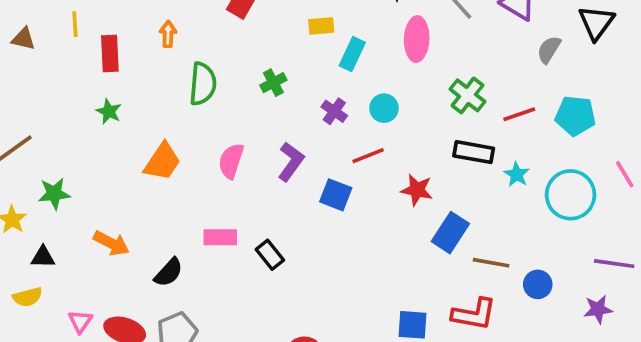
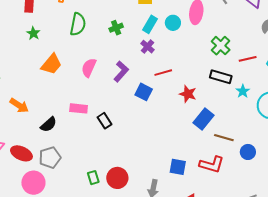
cyan rectangle: (352, 54) -> (150, 24), moved
cyan circle: (384, 108) -> (173, 23), moved
green star: (109, 111) -> (33, 33), moved

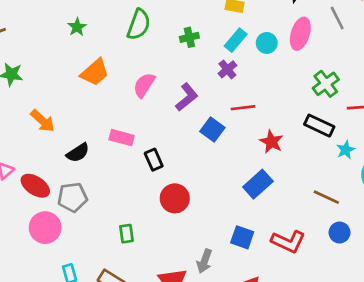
blue rectangle: (204, 119) -> (258, 184), moved
brown line: (224, 138) -> (326, 197), moved
red circle: (117, 178) -> (175, 198), moved

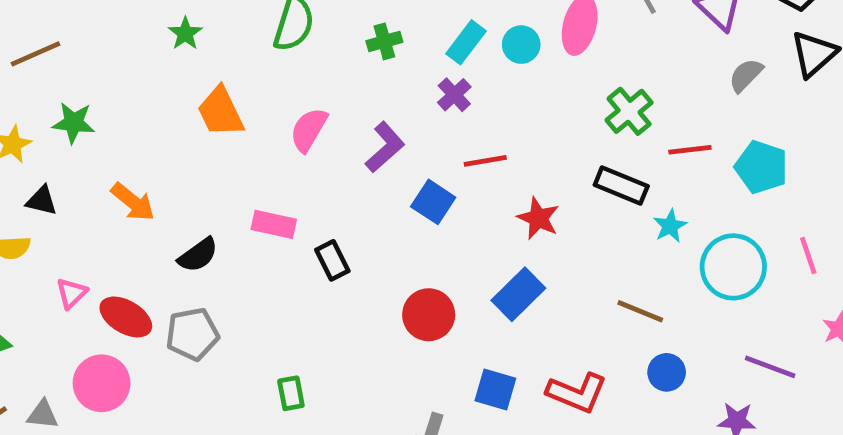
orange trapezoid: (95, 72) -> (221, 112), turned 108
red circle: (175, 198) -> (429, 315), moved
pink circle: (45, 228) -> (102, 383), moved

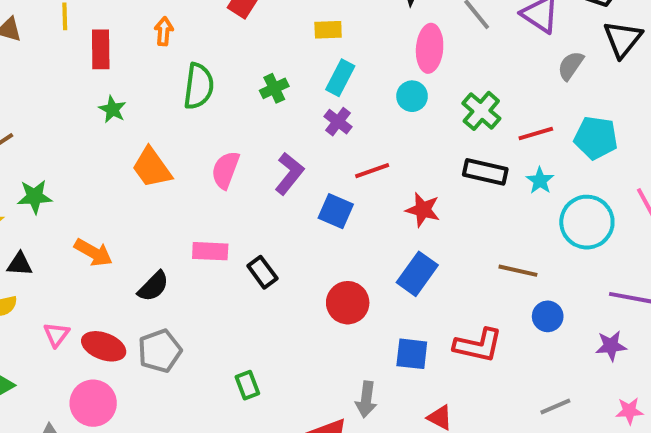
cyan circle: (521, 45) -> (412, 96), moved
cyan star: (670, 226) -> (540, 181), moved

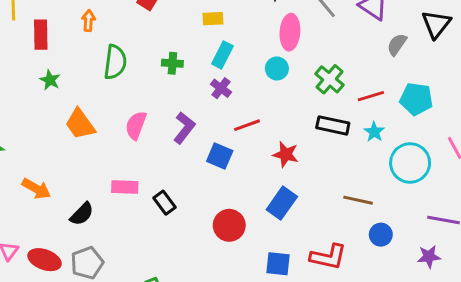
green cross: (274, 88) -> (172, 63), turned 30

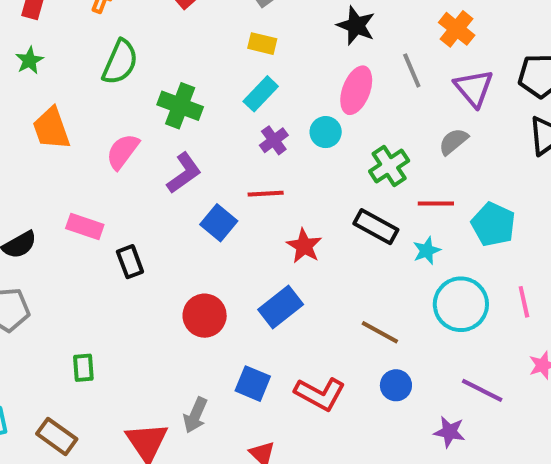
gray semicircle: (397, 45) -> (453, 141), moved
green cross: (172, 63) -> (180, 106), moved, size x1.5
purple cross: (221, 88) -> (274, 140), moved

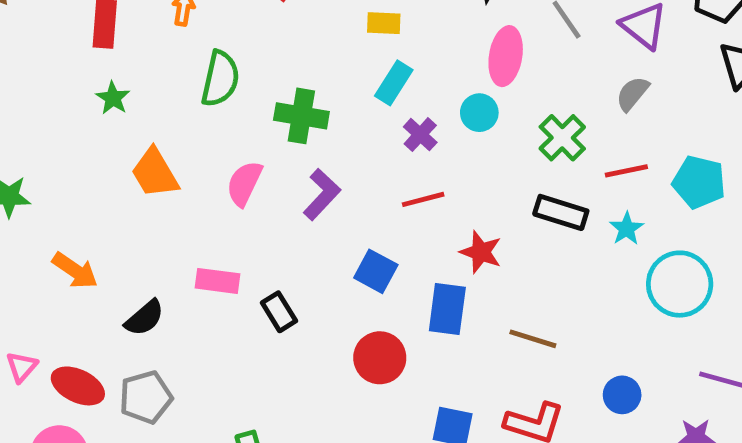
blue square: (219, 223) -> (376, 271), moved
blue rectangle: (281, 307) -> (447, 309), moved, turned -33
brown line: (380, 332) -> (533, 339), moved

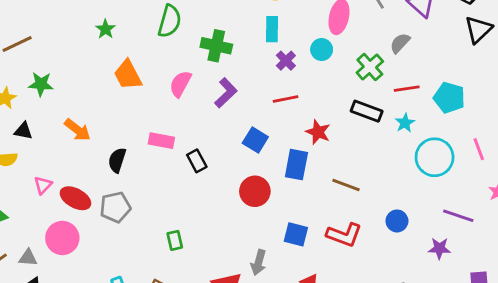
cyan rectangle: (394, 83) -> (272, 29), turned -35
gray semicircle: (632, 94) -> (400, 43), moved
black semicircle: (145, 318) -> (117, 160), turned 145

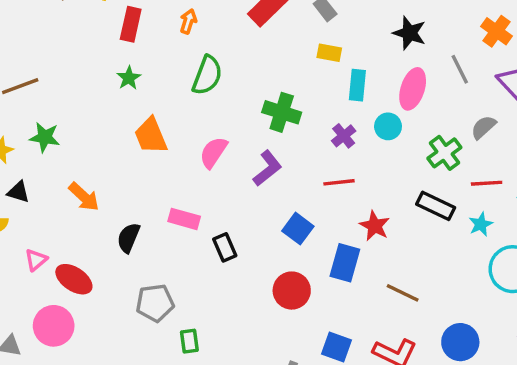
cyan rectangle: (272, 29) -> (357, 85), moved
green cross: (216, 46) -> (282, 112), moved
gray pentagon: (115, 207) -> (155, 303), moved
blue circle: (397, 221) -> (460, 342), size x1.4

